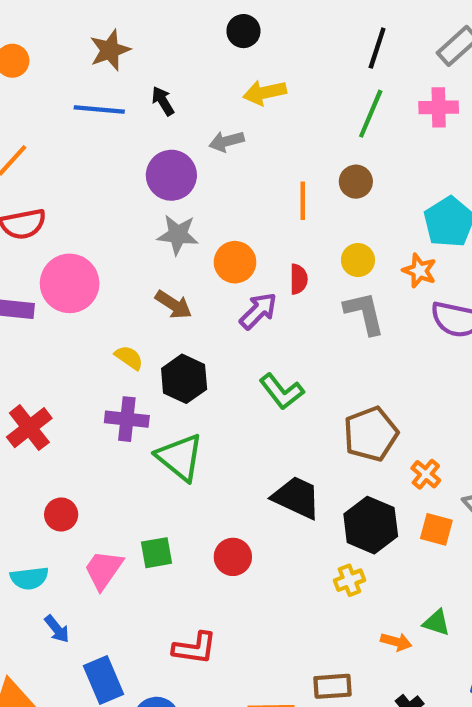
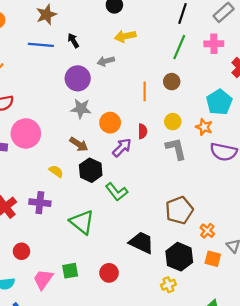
black hexagon: (184, 379) -> (91, 170), moved
green L-shape: (282, 392) -> (117, 192), moved
purple cross: (127, 419) -> (40, 203), moved

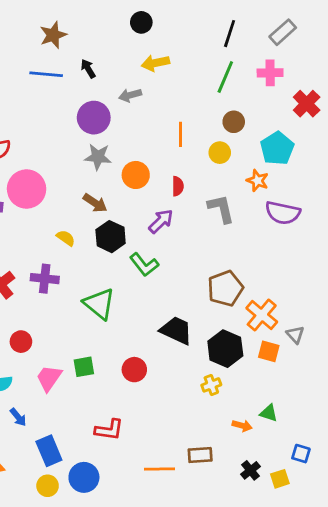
brown circle: (172, 82) -> (234, 122), moved
yellow circle: (173, 122) -> (220, 153), moved
purple arrow: (122, 148) -> (161, 221), moved
orange cross: (207, 231) -> (262, 315), size x1.6

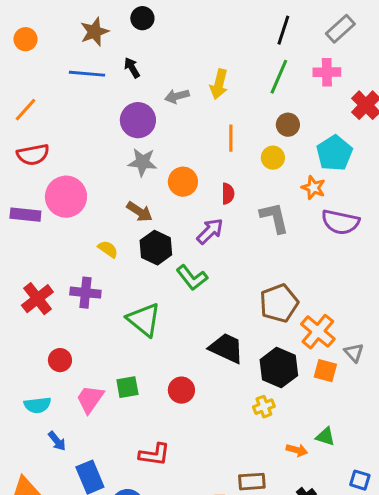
black circle: (141, 22) -> (142, 18), moved
yellow arrow: (155, 63) -> (219, 84), moved, turned -64

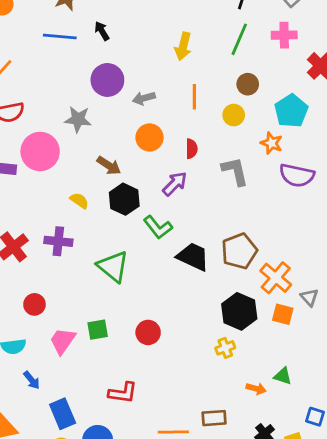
gray arrow: (177, 96) -> (144, 98), moved
gray star: (142, 162) -> (78, 119), moved
black trapezoid: (226, 348) -> (193, 257), moved

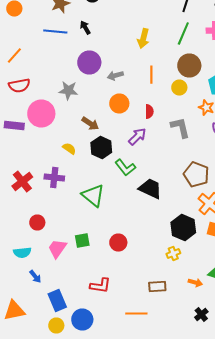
brown circle: (248, 84) -> (189, 66), size x1.5
brown pentagon: (239, 251) -> (196, 174), moved, turned -30
brown rectangle: (214, 418) -> (157, 286), moved

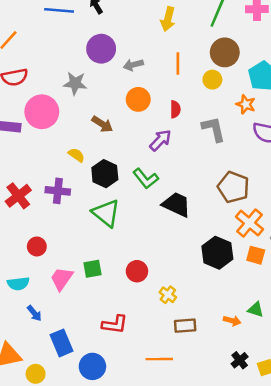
black hexagon: (101, 148) -> (105, 174), moved
yellow cross: (173, 254) -> (168, 295), moved, turned -32
yellow circle: (56, 326) -> (36, 374), moved

